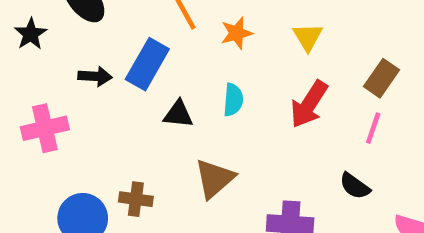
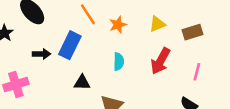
yellow triangle: (308, 37) -> (157, 24), turned 42
brown rectangle: (381, 78) -> (192, 32), moved, turned 42
black triangle: (178, 114) -> (82, 83), moved

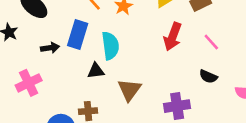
cyan semicircle: (119, 62) -> (110, 46), moved, size x1.5
pink line: (197, 72) -> (211, 42), turned -48

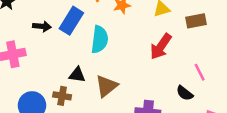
pink line: (211, 42) -> (200, 72), moved
black triangle: (96, 71) -> (77, 75), moved

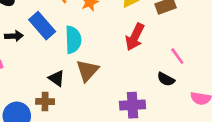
blue rectangle: (71, 21) -> (42, 26), turned -64
black triangle: (77, 75) -> (57, 78), turned 36
brown triangle: (107, 86) -> (87, 70), moved

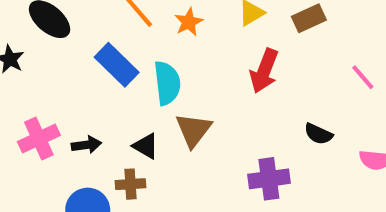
black arrow: (14, 36) -> (86, 145), moved
pink line: (177, 56) -> (363, 77), moved

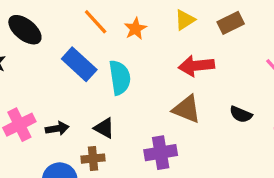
red arrow: (264, 71) -> (196, 66), turned 64
brown triangle: (193, 130) -> (187, 109), moved, turned -44
purple cross: (269, 179) -> (161, 153), moved

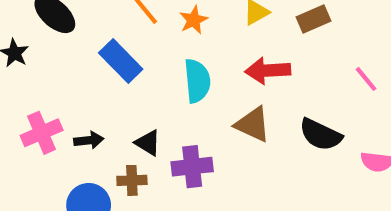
cyan semicircle: (120, 78) -> (197, 81), moved
black semicircle: (241, 114) -> (320, 135), size x1.5
purple cross: (161, 153) -> (192, 167), moved

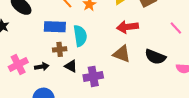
blue rectangle: (121, 61) -> (55, 27), turned -40
cyan semicircle: (197, 81) -> (80, 36), moved
brown cross: (132, 180) -> (60, 49), moved

